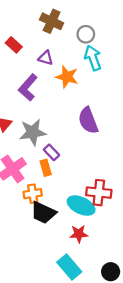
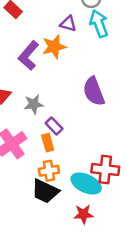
purple triangle: (46, 58) -> (68, 24), moved
orange star: (67, 77) -> (54, 47), moved, turned -30
gray star: (33, 132) -> (34, 104), size x0.7
orange cross: (33, 194) -> (49, 171), moved

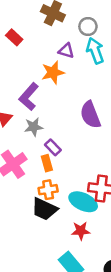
purple L-shape: (28, 56) -> (29, 97), moved

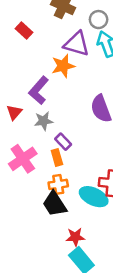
purple triangle: (66, 51) -> (77, 44), size x1.6
black trapezoid: (44, 209) -> (55, 204), turned 32
red star: (81, 231) -> (75, 237), moved

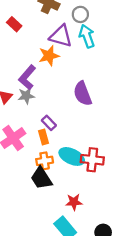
gray star: (44, 121) -> (26, 96), moved
cyan ellipse: (94, 197) -> (72, 156), moved
red star: (75, 237) -> (74, 202), moved

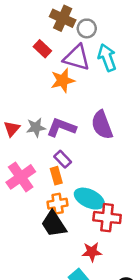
gray circle: (80, 14) -> (87, 28), moved
red rectangle: (14, 24) -> (42, 49), moved
purple L-shape: (27, 77) -> (61, 127), moved, turned 70
red cross: (92, 160) -> (107, 218), moved

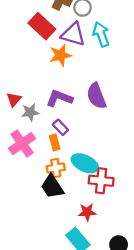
red rectangle: (42, 49) -> (42, 26), size x1.6
gray star: (36, 127) -> (30, 112), moved

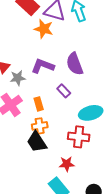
orange star: (60, 55) -> (44, 29), turned 30
purple rectangle: (60, 127) -> (64, 91), moved
cyan ellipse: (85, 163) -> (91, 113), moved, turned -40

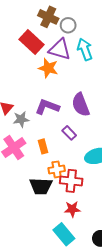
orange cross: (40, 126) -> (57, 169), moved
red cross: (79, 137) -> (71, 181), moved
black trapezoid: (37, 142) -> (41, 186), turned -55

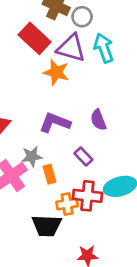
purple semicircle: (81, 105) -> (98, 120), size x0.7
gray star: (21, 119) -> (32, 157), moved
red cross: (71, 181) -> (87, 196), moved

